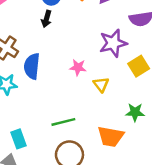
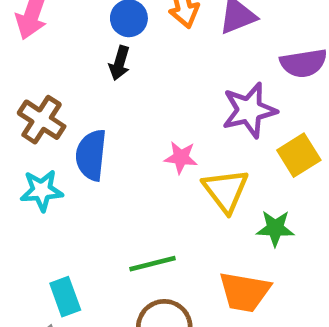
yellow triangle: (101, 84) -> (226, 190), size x1.5
green star: (135, 112) -> (275, 228), moved

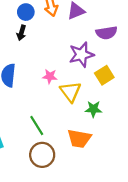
green line: (152, 264) -> (37, 125), turned 72

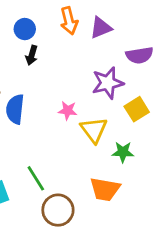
blue circle: (26, 12) -> (25, 29), moved
green line: (37, 125) -> (36, 178), moved

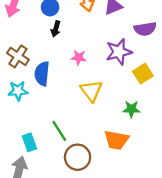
pink star: (68, 111) -> (79, 58), moved
yellow triangle: (94, 130) -> (91, 91), moved

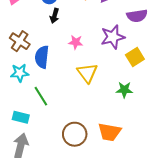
green line: (59, 131) -> (41, 96), moved
orange trapezoid: (116, 140) -> (110, 132), moved
cyan rectangle: (29, 142) -> (21, 117), moved, turned -56

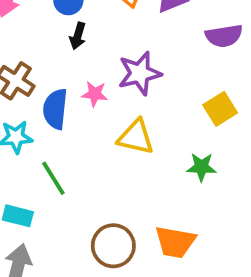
purple star: (113, 37) -> (140, 73), moved
pink star: (76, 42) -> (95, 94), moved
yellow triangle: (87, 73) -> (136, 137), turned -40

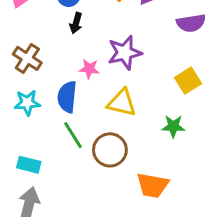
blue semicircle: (55, 109) -> (67, 97), moved
green line: (53, 178) -> (73, 135), moved
brown circle: (113, 246) -> (110, 150), moved

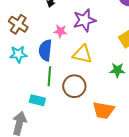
green line: (73, 135) -> (49, 76), turned 36
cyan rectangle: (29, 165) -> (37, 100), moved

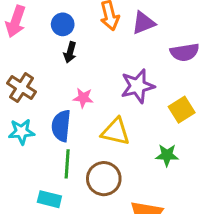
purple star: (84, 20) -> (138, 86), moved

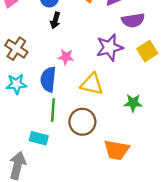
purple semicircle: (185, 52) -> (133, 20), moved
yellow square: (182, 110) -> (147, 51), moved

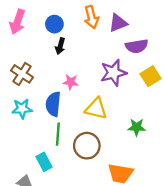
cyan rectangle: (39, 138) -> (44, 162), turned 48

